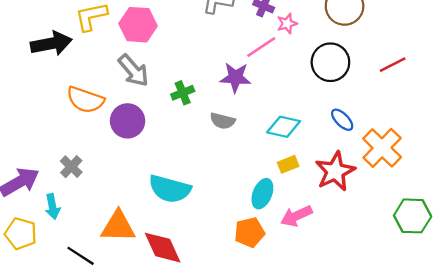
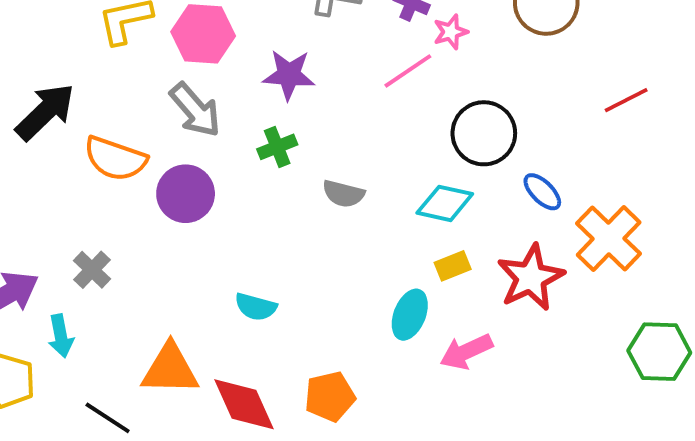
black arrow: (51, 43) -> (45, 112), moved, turned -33
black circle: (330, 62) -> (484, 133), moved
purple star: (235, 78) -> (289, 75), moved
cyan semicircle: (170, 189) -> (256, 307), size x0.6
orange pentagon: (250, 232) -> (330, 396), moved

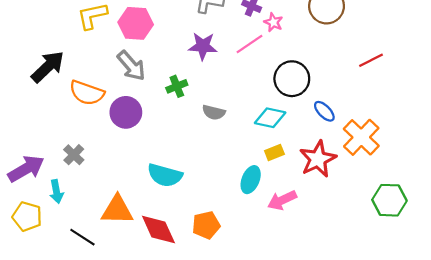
pink star: (451, 32) -> (273, 22), turned -30
purple star: (289, 75) -> (203, 46), moved
cyan semicircle: (256, 307) -> (165, 175), size x1.5

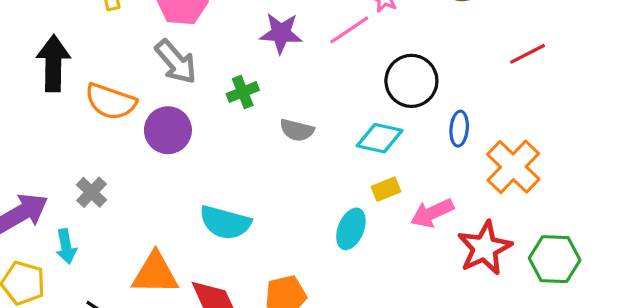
black arrow: (48, 67) -> (53, 63), turned -45
blue ellipse: (324, 111) -> (459, 129), turned 50
red star: (318, 159) -> (485, 248), moved
pink arrow: (282, 200) -> (432, 213), moved

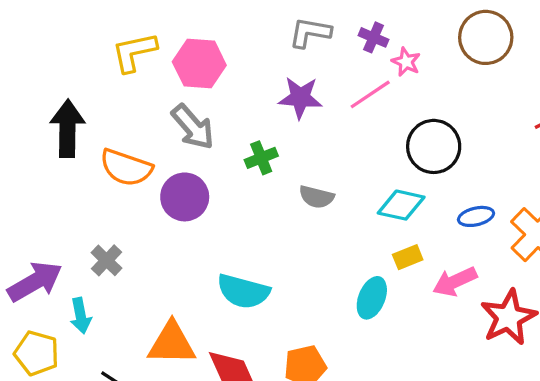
blue ellipse: (459, 129) -> (476, 216), moved, turned 72

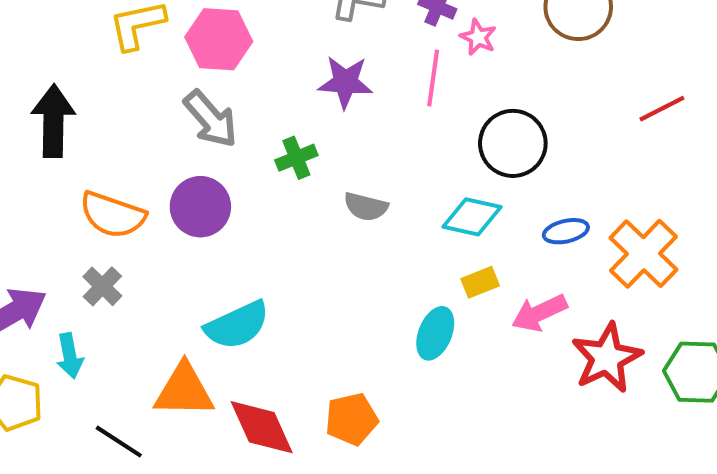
pink line: (370, 94) -> (433, 78), turned -48
orange semicircle: (126, 168) -> (113, 215), moved
cyan semicircle: (243, 291) -> (237, 325), moved, turned -40

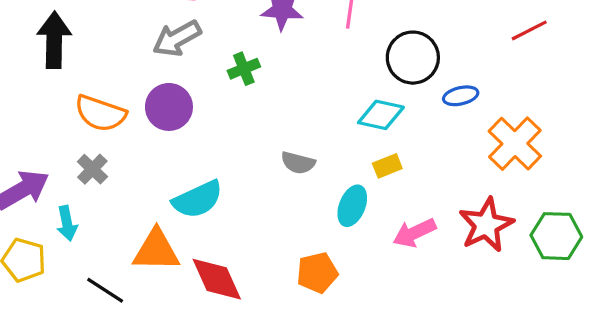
gray arrow: (211, 119) -> (177, 38), turned 102
gray semicircle: (366, 207) -> (298, 163), moved
blue ellipse: (566, 231) -> (461, 96), moved
pink arrow: (539, 313) -> (414, 233), moved
orange pentagon: (352, 419) -> (317, 273), moved

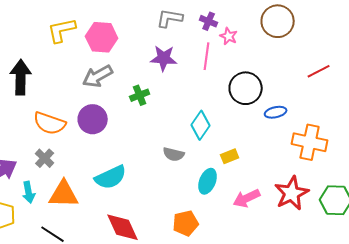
cyan diamond: (381, 115) -> (201, 125), moved, turned -68
orange cross: (515, 144) -> (310, 142), turned -32
orange triangle: (156, 250) -> (64, 194), moved

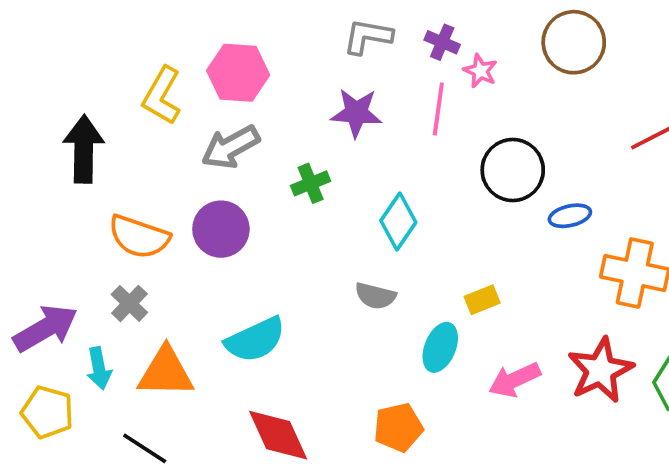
yellow L-shape: (62, 30) -> (162, 96), moved, turned -48
cyan diamond: (201, 125) -> (398, 221), moved

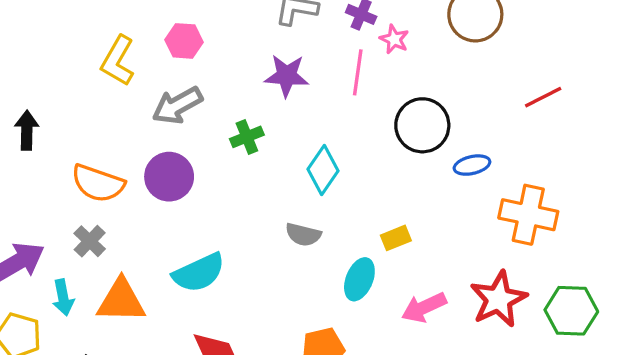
pink hexagon: (238, 73) -> (184, 41), size x0.7
black arrow: (84, 149) -> (27, 130), moved, size x0.7

